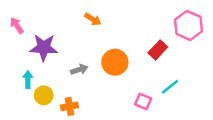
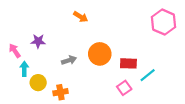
pink arrow: (17, 25) -> (15, 51), moved
purple star: (44, 47) -> (38, 41), size x0.6
red rectangle: (158, 50) -> (128, 63), moved, turned 49
pink square: (143, 101) -> (124, 88), turned 32

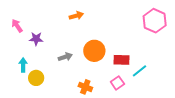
orange arrow: (81, 17) -> (76, 16), turned -48
pink arrow: (15, 51) -> (17, 26), moved
orange cross: (60, 92) -> (85, 87), moved, turned 32

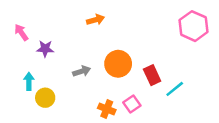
red rectangle: (121, 60) -> (152, 75), turned 63
pink square: (117, 83) -> (132, 104), moved

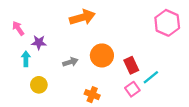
orange arrow: (95, 20) -> (82, 17), size x1.6
cyan arrow: (29, 81) -> (26, 59), moved
pink square: (132, 104) -> (132, 89), moved

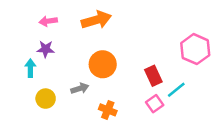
pink hexagon: (167, 23) -> (195, 49), moved
pink arrow: (18, 28) -> (48, 21), moved, turned -64
orange circle: (102, 55) -> (103, 64), moved
gray arrow: (70, 62) -> (80, 88), moved

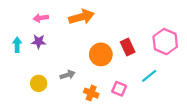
orange circle: (103, 64) -> (101, 54), moved
cyan arrow: (30, 68) -> (17, 45), moved
red rectangle: (153, 76) -> (128, 47), moved
pink square: (155, 104) -> (119, 89), moved, turned -32

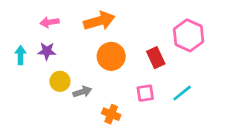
pink hexagon: (165, 42) -> (189, 35), moved
orange circle: (101, 54) -> (111, 56), moved
yellow circle: (39, 83) -> (60, 81), moved
pink square: (119, 89) -> (145, 93), moved, turned -32

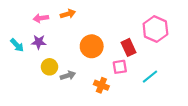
orange arrow: (99, 21) -> (68, 14), moved, size x0.6
cyan arrow: (21, 55) -> (17, 45), turned 136
pink square: (145, 93) -> (120, 67), moved
orange cross: (111, 114) -> (101, 85), moved

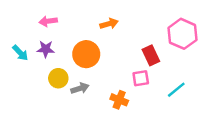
orange arrow: (68, 14) -> (109, 24), moved
orange circle: (92, 46) -> (86, 54), moved

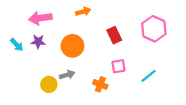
pink arrow: (48, 21) -> (40, 18), size x1.5
orange arrow: (109, 24) -> (83, 12), moved
red rectangle: (151, 55) -> (114, 35), moved
yellow circle: (58, 78) -> (49, 84), moved

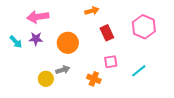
orange arrow: (83, 12) -> (92, 11), moved

